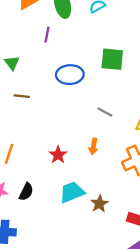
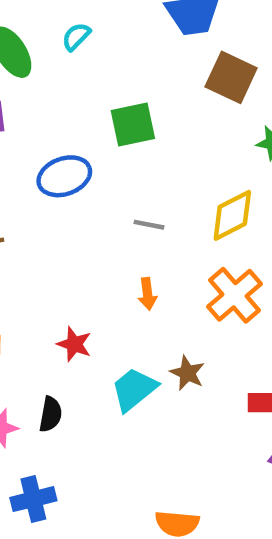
red star: (58, 155) -> (74, 344), moved
brown star: (99, 204) -> (187, 373), moved

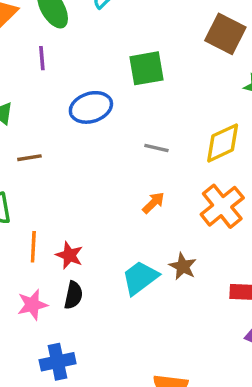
orange arrow: (147, 294) -> (153, 203), turned -130
red star: (74, 344) -> (69, 255), moved

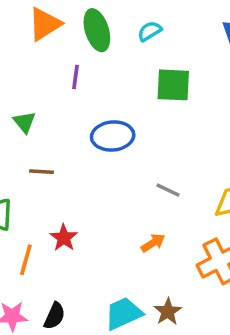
green square: (147, 68) -> (173, 85), moved
red star: (69, 255) -> (64, 238), moved

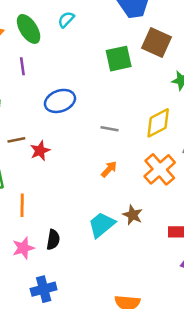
green square: (173, 85) -> (119, 59), moved
red star: (64, 238) -> (40, 151), moved, turned 30

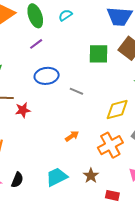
purple line: (22, 66) -> (36, 44), moved, turned 48
gray line: (110, 129) -> (76, 91), moved
brown star: (133, 215) -> (91, 176), moved

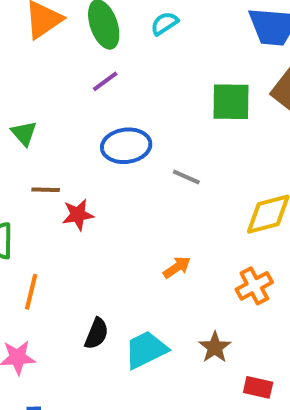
orange cross: (110, 145) -> (254, 286), size x0.7
black semicircle: (17, 180) -> (97, 334), moved

